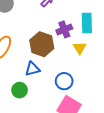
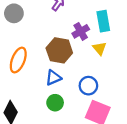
green circle: (20, 90) -> (55, 103), moved

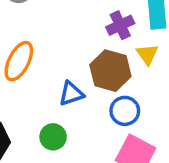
brown hexagon: (59, 50) -> (110, 71), moved
green circle: (55, 103) -> (53, 137), moved

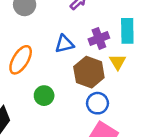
blue triangle: (71, 94) -> (64, 44), moved
green circle: (53, 137) -> (44, 96), moved

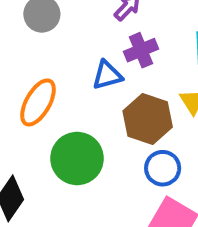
purple cross: (99, 38) -> (141, 50), moved
green circle: (44, 96) -> (77, 158), size x1.6

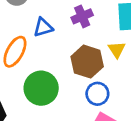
blue triangle: (107, 75) -> (43, 27), moved

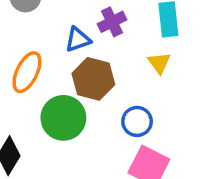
blue triangle: (43, 27) -> (78, 40), moved
brown hexagon: (87, 62) -> (93, 79), moved

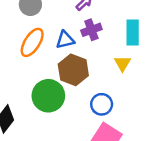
orange ellipse: (27, 72) -> (32, 42), moved

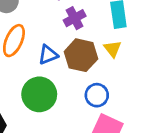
blue triangle: (65, 40) -> (48, 55), moved
brown hexagon: (73, 70) -> (81, 55), moved

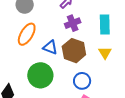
yellow triangle: (113, 49) -> (105, 53), moved
blue triangle: (48, 55) -> (50, 47), turned 35

